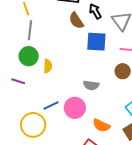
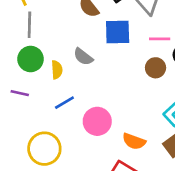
gray semicircle: (91, 85) -> (83, 57), moved, turned 35
blue line: (51, 106) -> (64, 103), moved

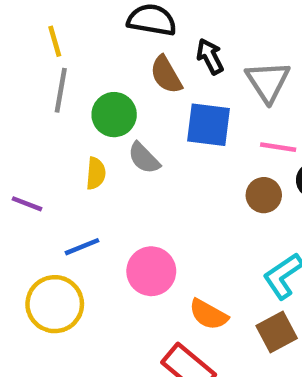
green circle: (31, 59) -> (114, 115), moved
blue line: (64, 103) -> (82, 247), moved

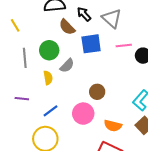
gray line: (61, 90) -> (25, 58), moved
gray semicircle: (144, 158) -> (67, 66), turned -77
brown circle: (264, 195) -> (97, 92), moved

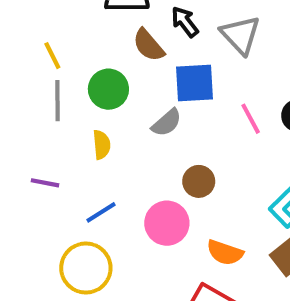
yellow line: (15, 25) -> (52, 56), moved
pink line: (124, 45) -> (251, 119), moved, turned 63
gray semicircle: (67, 66) -> (167, 123), moved

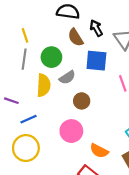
gray semicircle: (167, 123) -> (67, 77), moved
yellow semicircle: (102, 145) -> (44, 85), size x1.5
brown circle: (199, 181) -> (82, 101), moved
blue line: (101, 212) -> (28, 119), moved

